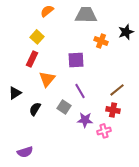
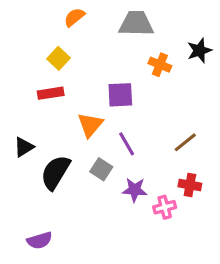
red rectangle: (32, 59) -> (51, 93), turned 56
orange triangle: (47, 79) -> (90, 125), moved
black semicircle: (35, 109) -> (55, 172), size x1.6
red cross: (113, 110) -> (190, 185), moved

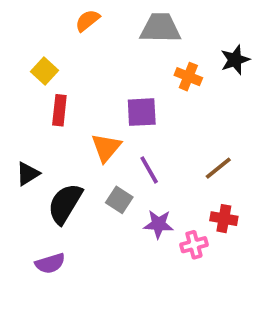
yellow square: (59, 58) -> (45, 71), moved
red rectangle: (51, 93) -> (59, 110), turned -75
purple semicircle: (40, 240) -> (50, 263), moved

